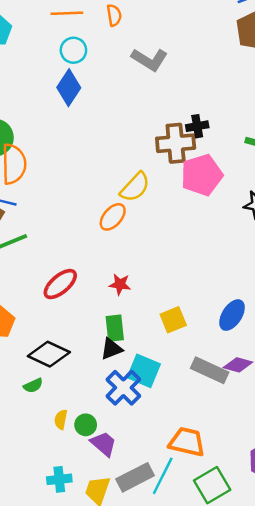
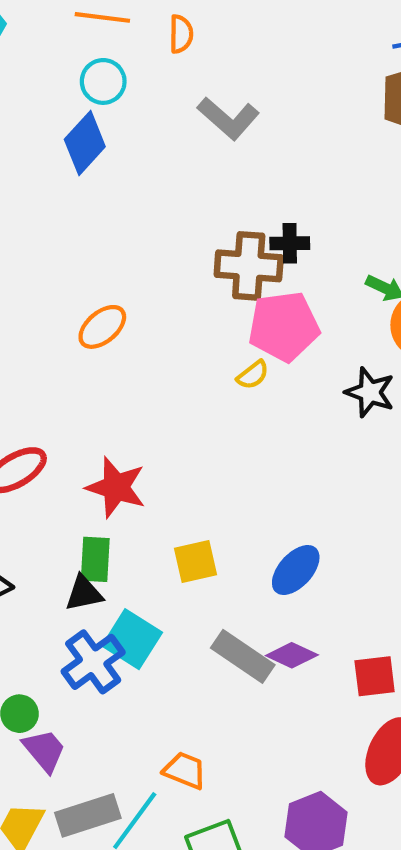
yellow semicircle: (135, 187) -> (253, 375), moved, size x0.6
orange ellipse: (113, 217) -> (102, 327), moved
red star: (120, 284) -> (116, 487), size x1.6
orange trapezoid: (187, 442) -> (185, 770), size x0.7

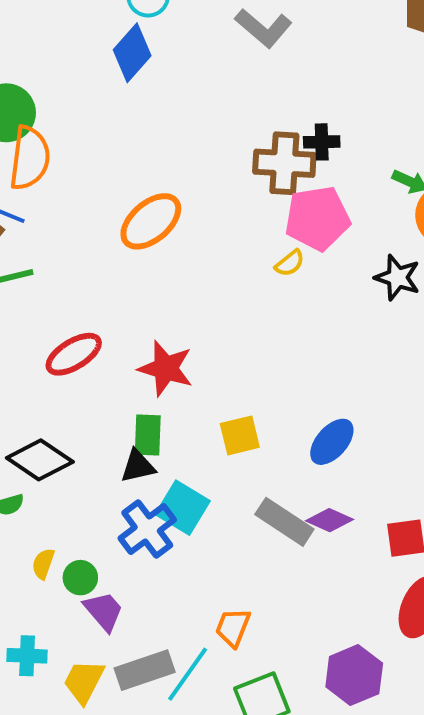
orange ellipse: (102, 327) -> (151, 221), size x1.4
orange trapezoid: (185, 770) -> (233, 627), turned -90

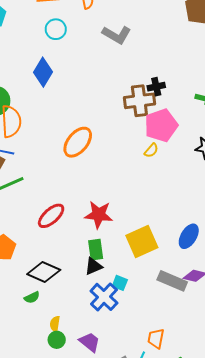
blue diamond: (132, 53) -> (43, 72), moved
yellow square: (240, 435) -> (142, 241), size x1.5
cyan square: (183, 508) -> (120, 283), size x0.6
green circle: (80, 578) -> (57, 340), moved

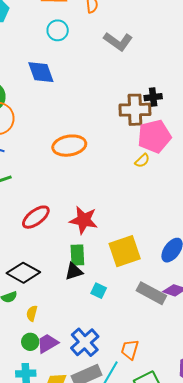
blue diamond: (43, 72) -> (41, 72), turned -56
orange ellipse: (78, 142) -> (69, 146), turned 36
blue cross: (104, 297) -> (85, 342), moved
yellow semicircle: (55, 324) -> (32, 313), moved
purple trapezoid: (90, 342) -> (47, 343), moved, turned -75

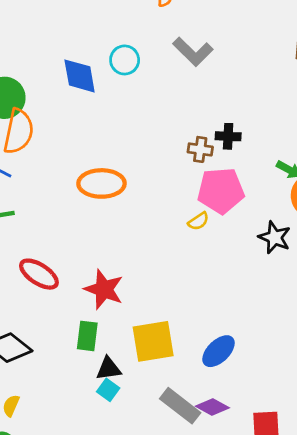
cyan circle: (58, 30) -> (125, 60), moved
brown cross: (135, 110) -> (200, 149), size x0.6
red ellipse: (36, 217) -> (39, 274), turned 60
black triangle: (74, 271) -> (109, 369), moved

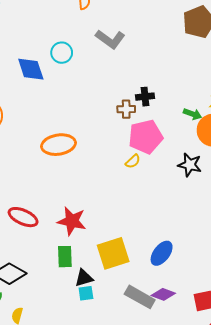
cyan square: (108, 390) -> (86, 293), turned -35

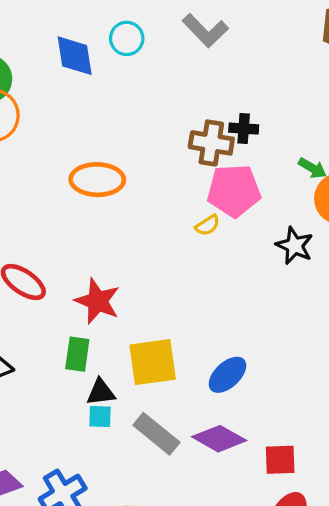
brown cross: (126, 109) -> (211, 143), size x1.5
purple diamond: (163, 294) -> (219, 439), size x1.4
gray rectangle: (140, 297) -> (156, 434), moved

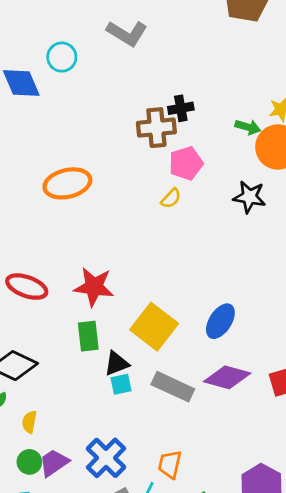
pink pentagon: (234, 191) -> (186, 163), size x0.7
yellow square: (153, 362) -> (154, 327), turned -30

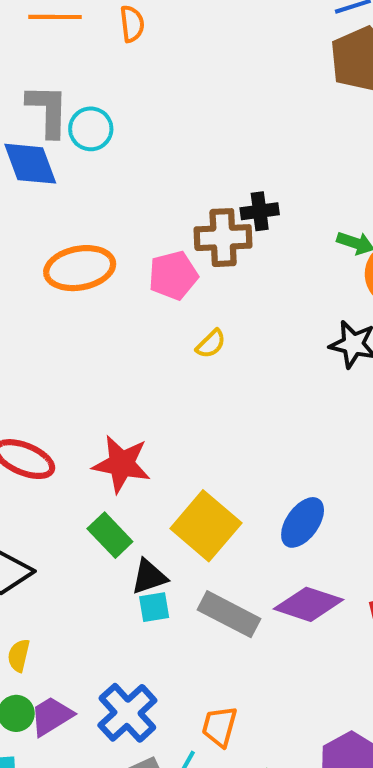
gray L-shape: (127, 33) -> (48, 110), moved, turned -123
pink pentagon: (186, 163) -> (173, 275), moved
orange ellipse: (67, 183) -> (80, 268), moved
yellow semicircle: (171, 198) -> (211, 344), moved
green rectangle: (88, 336) -> (110, 535), turned -40

